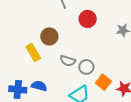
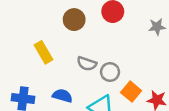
brown circle: (49, 36) -> (74, 20), moved
blue semicircle: (39, 86) -> (62, 96), moved

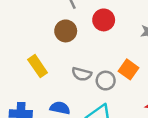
orange square: (131, 92) -> (128, 69), moved

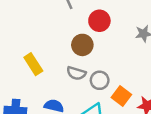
brown circle: (66, 31) -> (82, 45), moved
orange square: (128, 69) -> (121, 96), moved

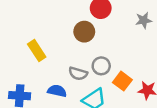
gray semicircle: (76, 73) -> (78, 74), moved

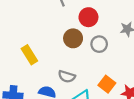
gray circle: (101, 66) -> (99, 44), moved

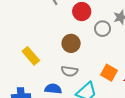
brown circle: (73, 38) -> (71, 43), moved
gray circle: (99, 44) -> (103, 29), moved

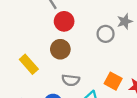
red circle: (82, 12) -> (64, 21), moved
brown circle: (71, 43) -> (60, 49), moved

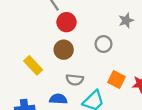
gray circle: (106, 34) -> (103, 44), moved

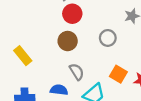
yellow rectangle: (33, 65) -> (23, 56), moved
gray semicircle: (75, 80) -> (77, 72), turned -132

